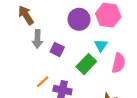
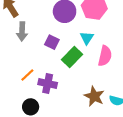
purple square: (57, 49) -> (52, 42), moved

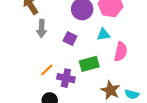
cyan triangle: (87, 38) -> (103, 34), turned 48
green rectangle: (72, 57) -> (89, 64), moved, turned 30

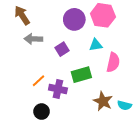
gray arrow: (42, 28) -> (33, 39), turned 90
purple square: (70, 39) -> (62, 49), turned 32

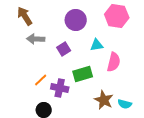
pink hexagon: (103, 15) -> (117, 16), moved

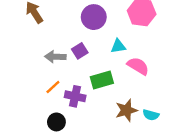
gray arrow: (36, 39) -> (55, 57), moved
pink semicircle: (114, 62) -> (138, 66), turned -72
brown star: (104, 100) -> (126, 110), turned 30

